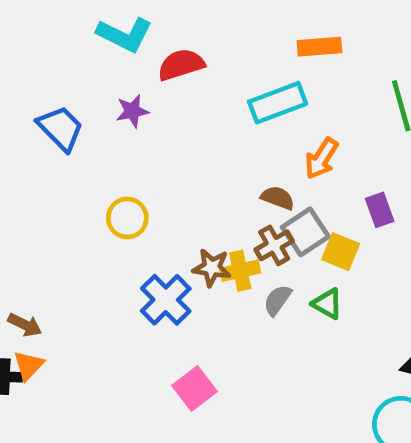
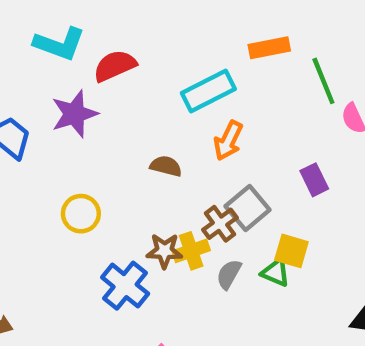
orange rectangle: (319, 47) -> (269, 48), moved
purple star: (132, 111) -> (74, 114), size x1.5
orange arrow: (321, 158) -> (228, 141), moved
brown semicircle: (278, 198) -> (166, 166), moved
yellow square: (341, 252) -> (291, 251), moved

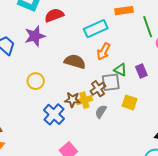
brown semicircle: (166, 166) -> (75, 62), size x1.5
gray square: (248, 208) -> (111, 82), turned 30
green triangle: (276, 272) -> (120, 70), moved

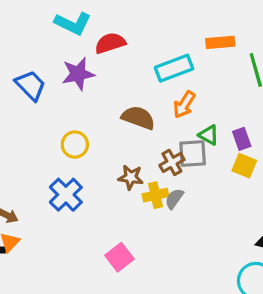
yellow cross: (84, 100) -> (155, 195), moved
yellow square: (130, 102) -> (244, 166), moved
blue cross: (54, 114) -> (66, 195), moved

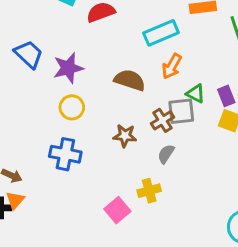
purple star: (78, 74) -> (68, 68), moved
blue cross: (66, 195) -> (65, 154), turned -32
yellow cross: (155, 195) -> (149, 191), moved

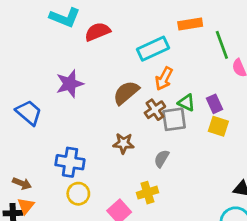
blue trapezoid: (29, 54) -> (29, 113), moved
brown semicircle: (130, 80) -> (126, 93), turned -56
yellow circle: (72, 107) -> (78, 194), moved
brown cross: (163, 120) -> (155, 110), moved

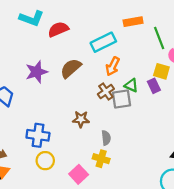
brown semicircle: (126, 93) -> (71, 68), moved
yellow square: (218, 126) -> (161, 71), moved
gray semicircle: (162, 159) -> (106, 138), moved, turned 144
yellow cross: (147, 193) -> (101, 159), turned 35

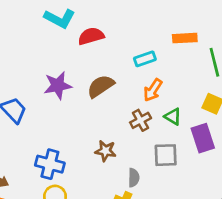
cyan rectangle: (103, 42) -> (145, 59), size x0.7
purple rectangle: (154, 86) -> (203, 138), moved, size x1.5
gray square: (121, 99) -> (166, 155), moved

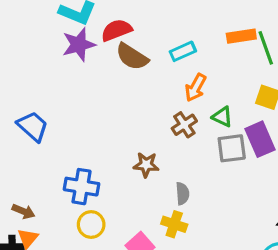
orange rectangle: (185, 38) -> (241, 36), moved
purple star: (58, 85) -> (79, 45), moved
brown semicircle: (101, 86) -> (132, 57), moved, turned -108
gray square: (166, 155) -> (232, 148), moved

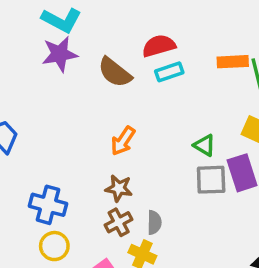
red semicircle: (116, 30) -> (159, 46), moved
orange arrow: (196, 88) -> (123, 141), moved
brown cross: (184, 125) -> (119, 222), moved

